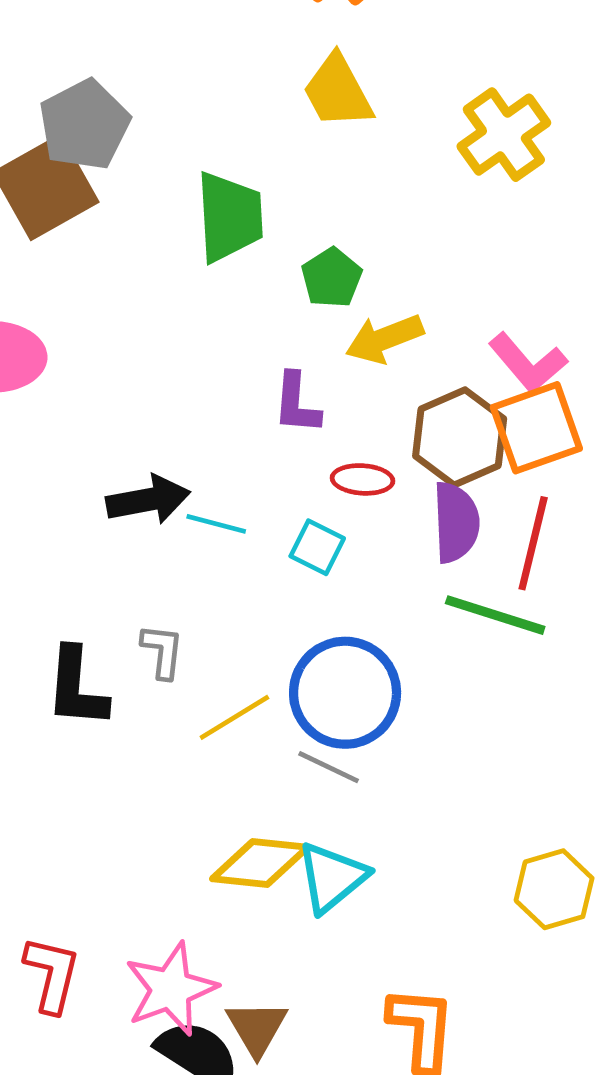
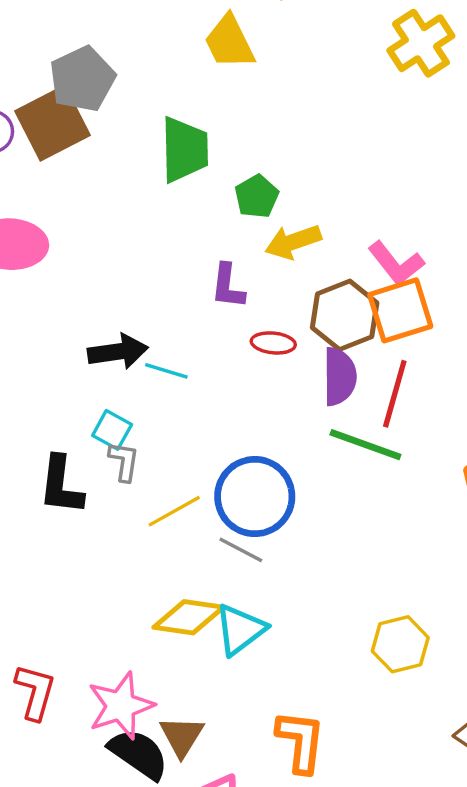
yellow trapezoid: (338, 92) -> (229, 42), moved
yellow cross: (504, 135) -> (421, 43), moved
cyan square: (317, 547) -> (112, 430), moved

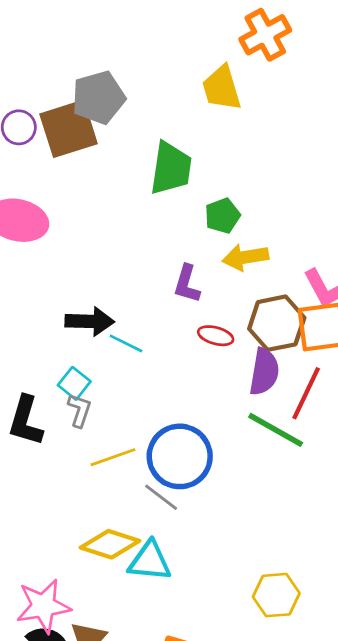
cyan triangle: (240, 630) -> (150, 561), turned 33

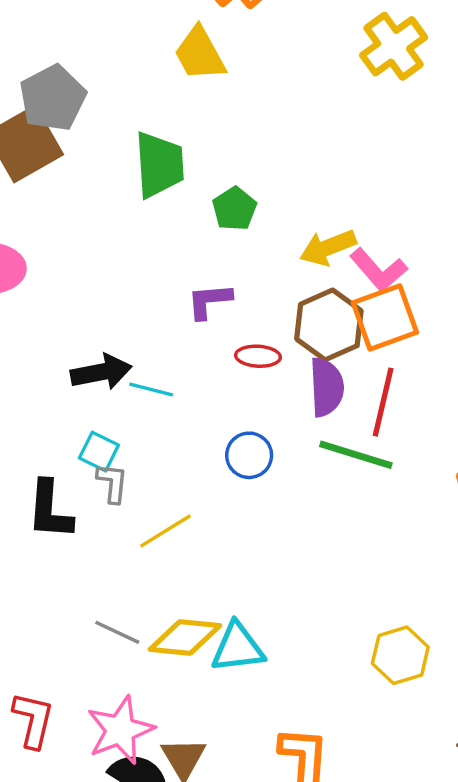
yellow arrow: (245, 257) -> (328, 247), moved
purple L-shape: (187, 284) -> (209, 301), turned 81
blue circle: (180, 456) -> (249, 455), moved, size x0.6
gray line: (161, 497) -> (117, 632), moved

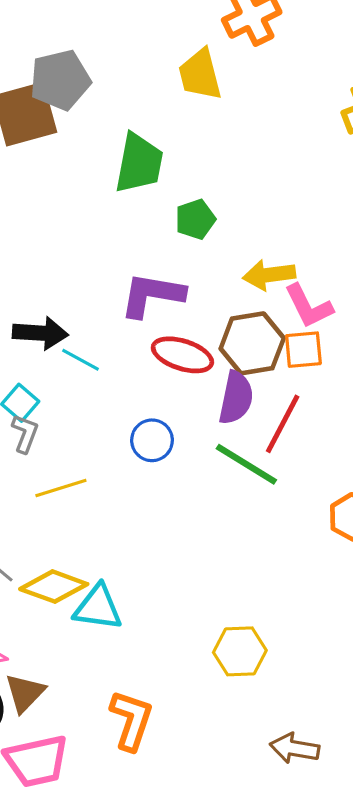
purple L-shape: (209, 301) -> (152, 295), size x1.5
orange square: (385, 317) -> (303, 350), size x0.7
red ellipse: (258, 356) -> (182, 355), size x1.5

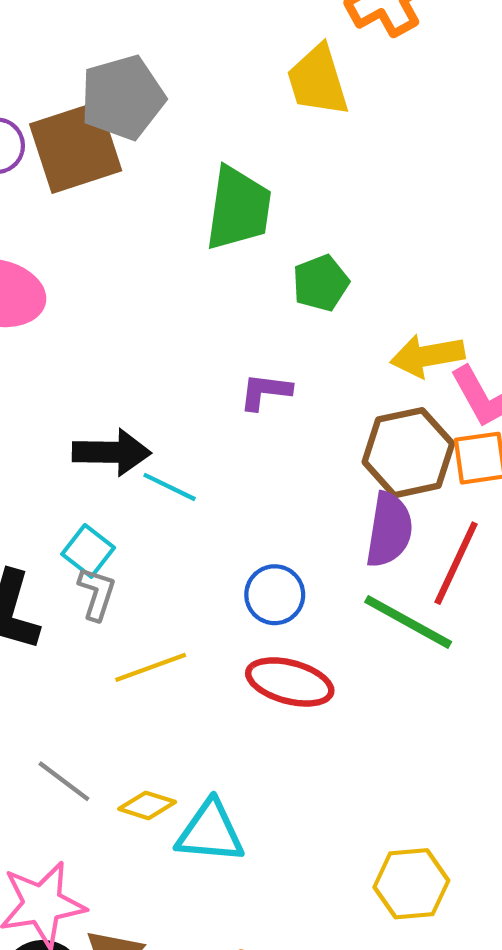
purple L-shape: (152, 295) -> (265, 392), size x0.6
red ellipse: (182, 355) -> (290, 682), moved
yellow diamond: (54, 587) -> (147, 805), size x0.6

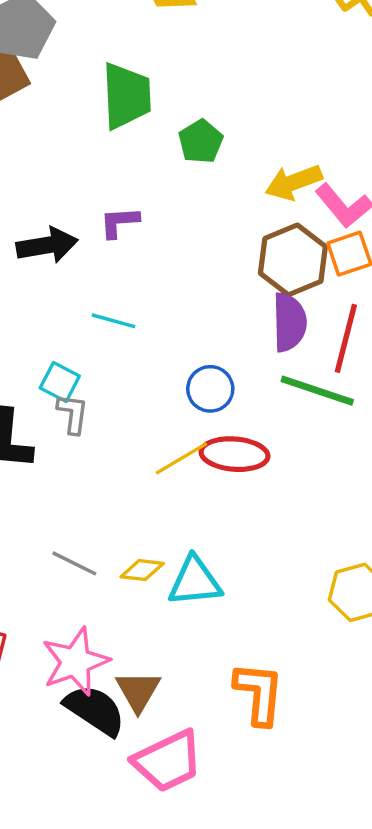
purple L-shape: (265, 392) -> (119, 222), moved
black arrow: (112, 452) -> (47, 245), moved
yellow line: (151, 667) -> (181, 458), moved

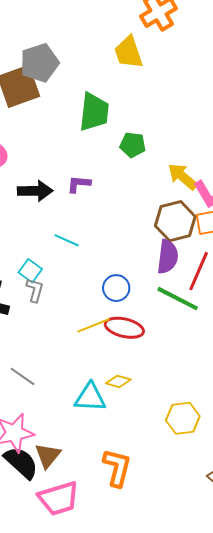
green pentagon: (201, 142) -> (133, 145), turned 30
yellow arrow: (294, 182) -> (183, 177), turned 52
yellow diamond: (142, 570) -> (118, 381), moved

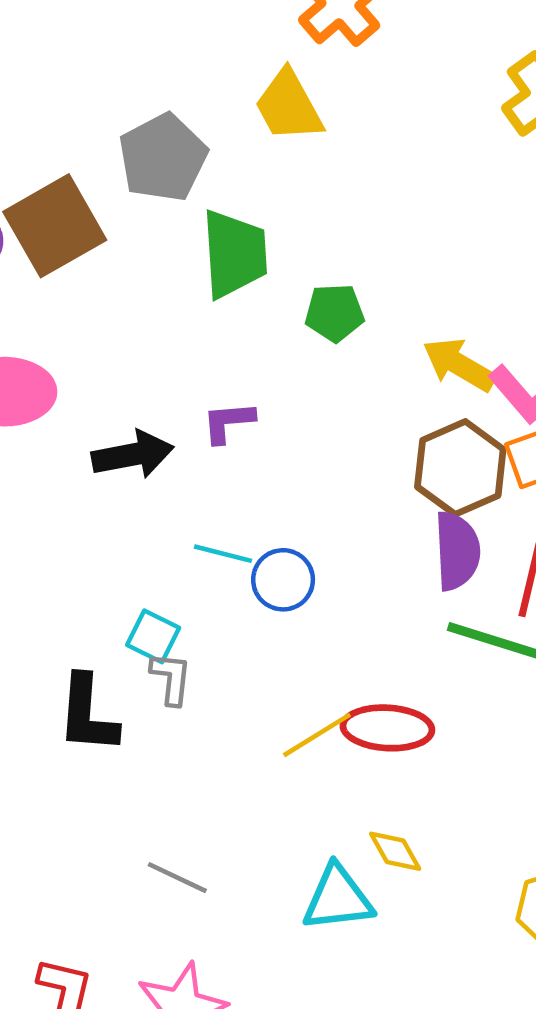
gray pentagon: (39, 63) -> (163, 158), moved
blue circle: (116, 288) -> (283, 580), moved
yellow diamond: (118, 381) -> (395, 851), turned 55

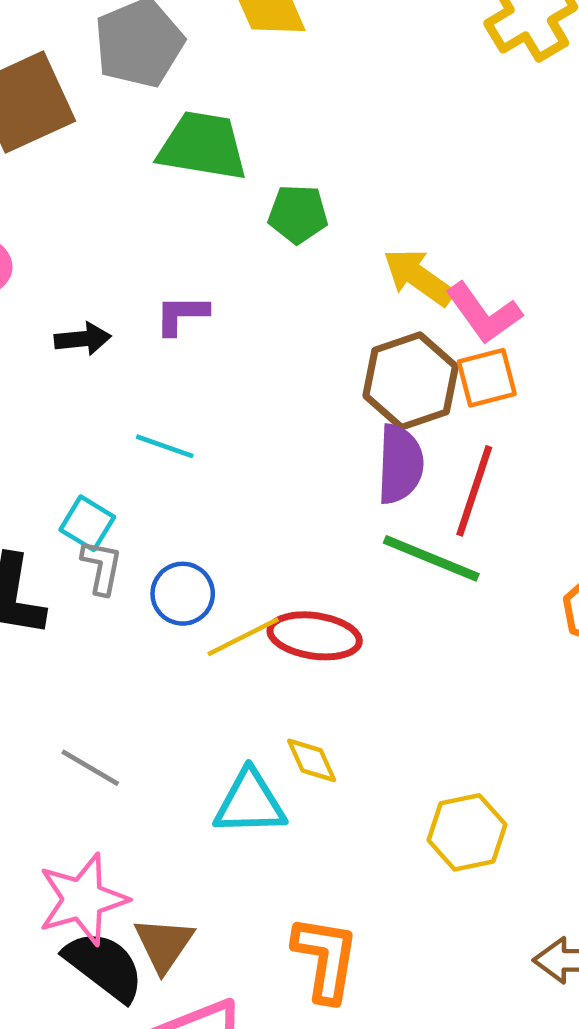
green trapezoid: (234, 254) -> (203, 146), turned -82
black arrow: (133, 455) -> (83, 339), size x0.7
blue circle: (283, 580) -> (183, 594), moved

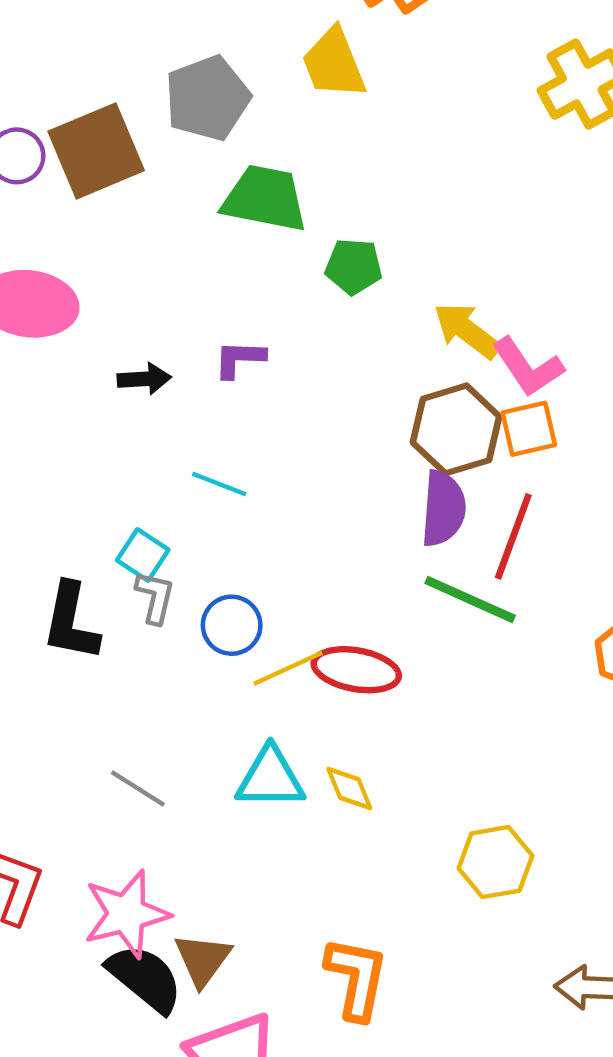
cyan triangle: (250, 803) -> (270, 778), moved

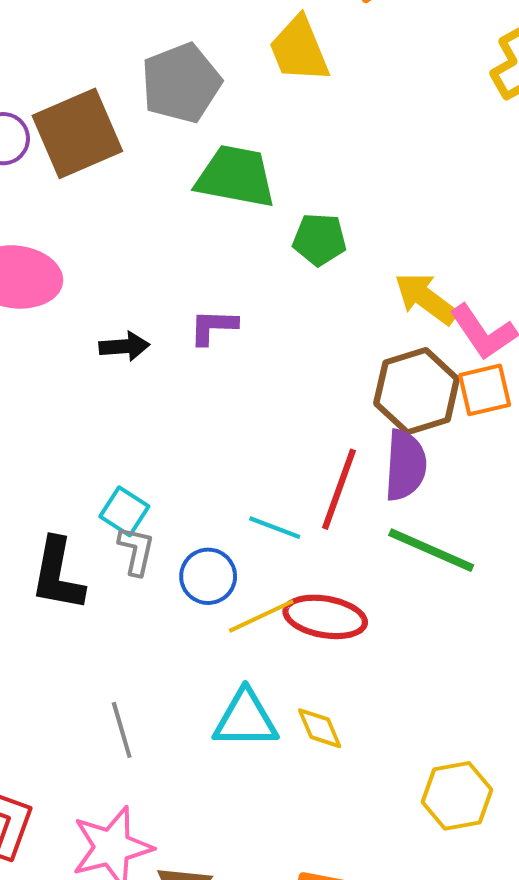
cyan line: (219, 484) -> (275, 528), moved
red line: (513, 536) -> (339, 489), moved
gray line: (138, 788) -> (122, 730), turned 42

